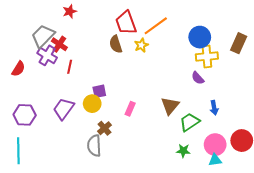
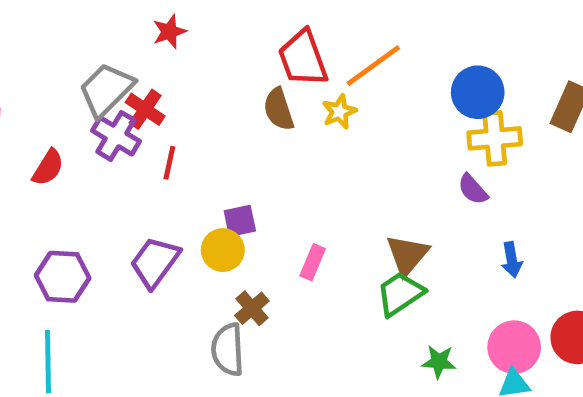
green trapezoid: (189, 122) -> (400, 294), moved

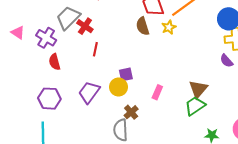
purple cross: (116, 136) -> (46, 38), moved
red semicircle: (48, 168) -> (55, 62), moved, turned 133

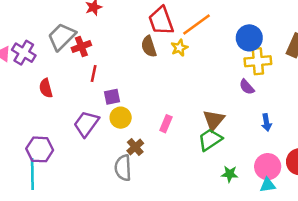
red cross: (85, 26) -> (81, 46), turned 35
purple cross: (46, 38) -> (24, 53), moved
purple square: (126, 74) -> (112, 97), moved
purple hexagon: (49, 99) -> (40, 149), moved

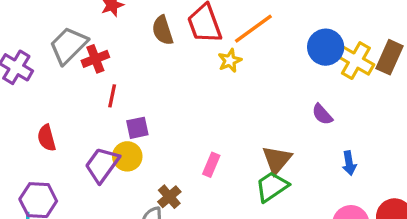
brown semicircle: (149, 46) -> (163, 30), moved
yellow cross: (258, 61) -> (356, 61), moved, turned 35
red semicircle: (46, 88) -> (47, 138), moved
yellow circle: (121, 118) -> (127, 156), moved

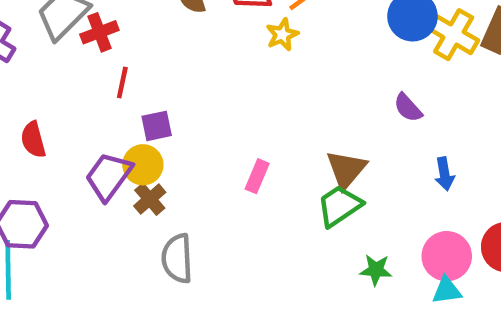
brown cross: (169, 197) -> (150, 199), moved

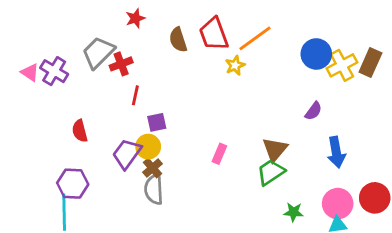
yellow cross: (454, 35) -> (342, 65), turned 32
purple semicircle: (408, 108) -> (313, 111), turned -102
blue arrow: (444, 174) -> (336, 152), size x1.5
gray semicircle: (177, 258) -> (154, 189), moved

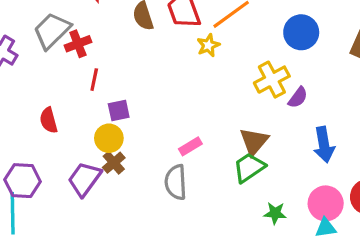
yellow cross: (342, 65) -> (272, 80), moved
red semicircle: (80, 131) -> (49, 120), moved
purple trapezoid: (127, 154) -> (84, 179), moved
pink rectangle: (219, 154) -> (190, 146), turned 36
gray semicircle: (154, 189) -> (176, 182), moved

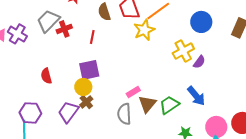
yellow star: (208, 45) -> (144, 30), size x1.5
red line: (94, 80) -> (92, 37), moved
purple square: (119, 111) -> (89, 70), size x1.5
brown triangle: (254, 141) -> (147, 104), moved
blue arrow: (324, 145) -> (196, 96), moved, turned -30

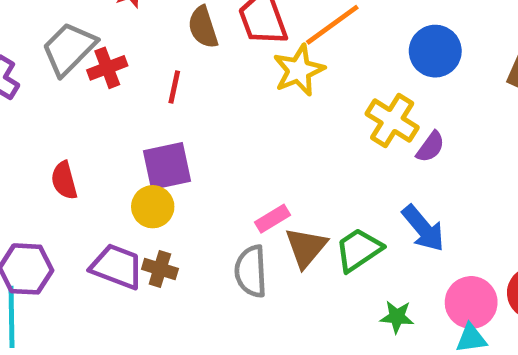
yellow cross: (183, 51) -> (392, 121), turned -30
brown cross: (86, 102) -> (160, 269), moved, turned -32
purple trapezoid: (68, 112) -> (117, 267), turned 75

